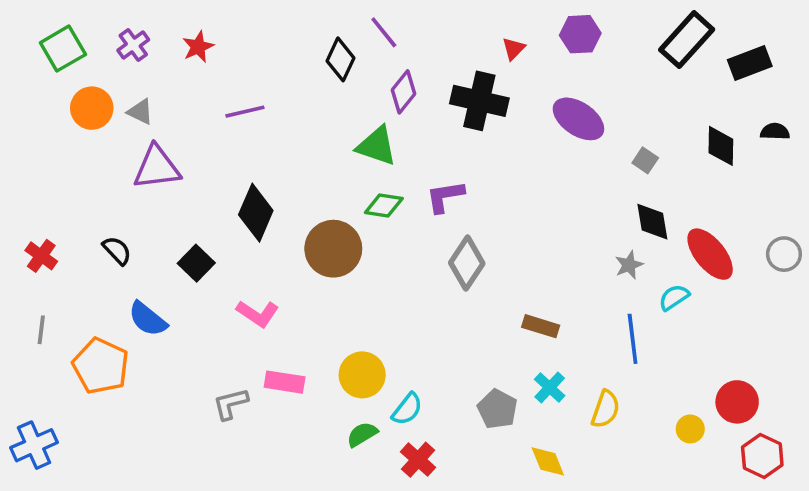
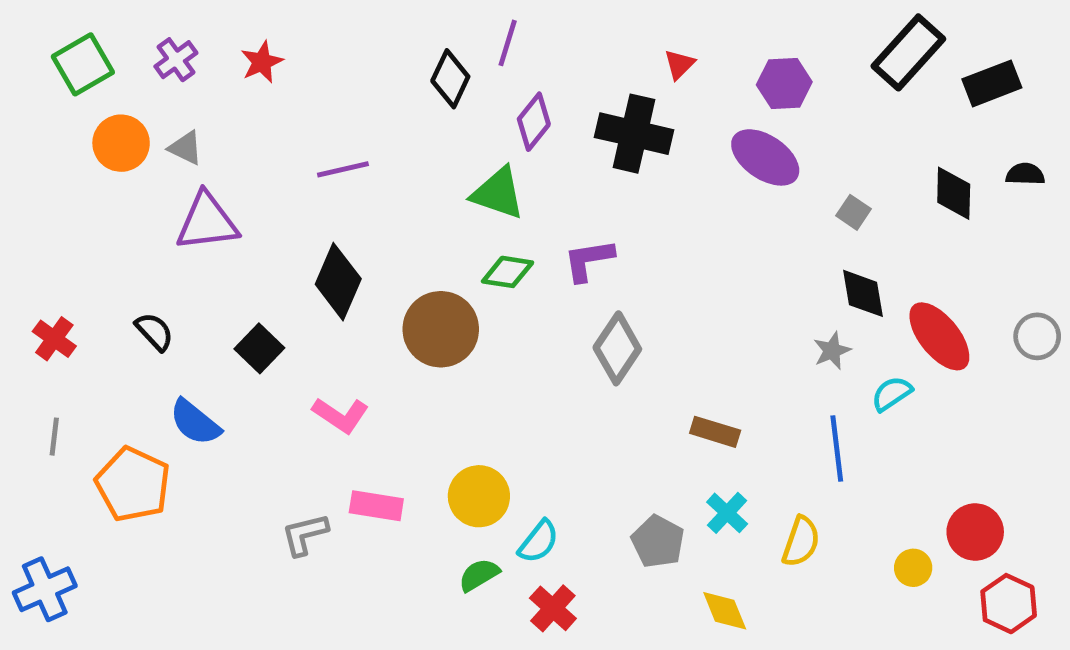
purple line: (384, 32) -> (508, 43), turned 56
purple hexagon: (580, 34) -> (784, 83), moved
purple line: (245, 112) -> (343, 169), moved

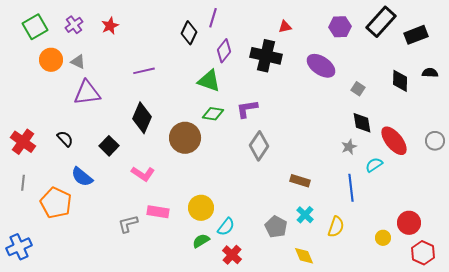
red triangle: (679, 64) -> (285, 27), turned 32
purple hexagon: (784, 83) -> (340, 27), moved
red cross: (54, 339) -> (23, 142), size x1.4

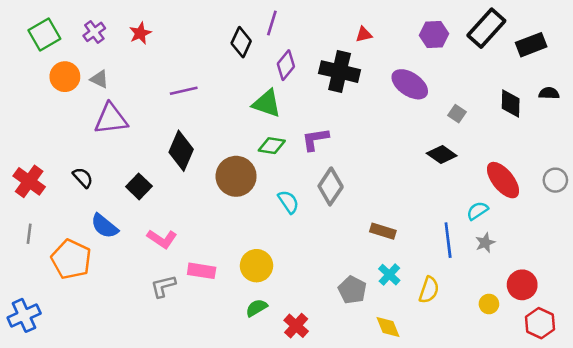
black diamond: (362, 123) -> (442, 155), moved, turned -45
gray star: (349, 147) -> (485, 243), moved
pink L-shape: (143, 174) -> (162, 239), moved
cyan semicircle: (226, 227) -> (288, 202), moved, turned -72

